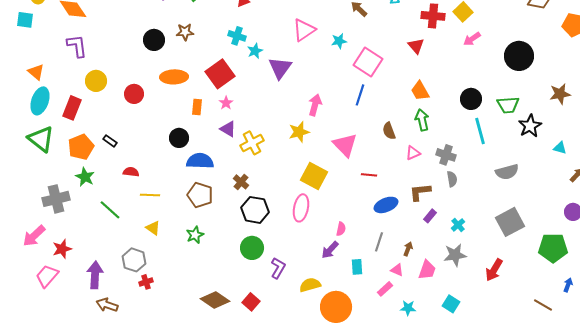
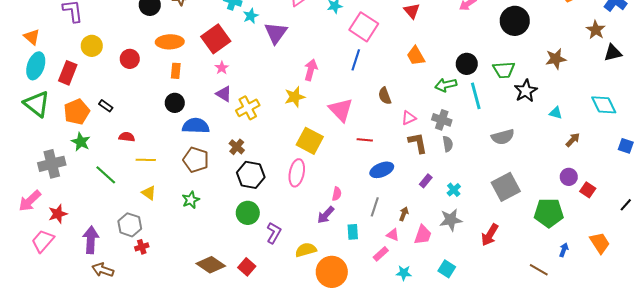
orange rectangle: (197, 107) -> (176, 71), moved
green arrow: (422, 120) -> (446, 85), moved, turned -90
brown L-shape: (420, 192) -> (418, 143), moved, turned 85

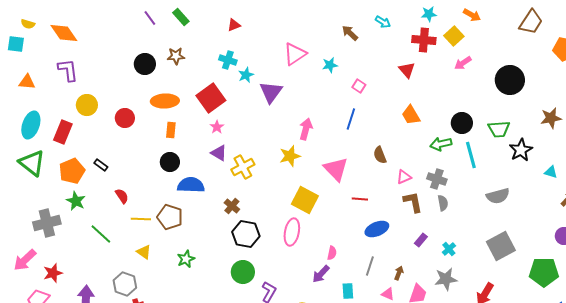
pink square: (364, 27) -> (359, 86), size x0.5
orange triangle: (32, 37) -> (27, 82), moved, turned -36
red semicircle: (127, 137) -> (122, 196), turned 49
brown pentagon: (196, 160) -> (170, 217), moved

